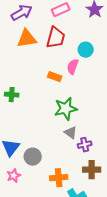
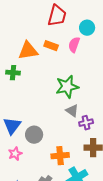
orange triangle: (27, 39) -> (28, 51), moved
orange rectangle: (55, 77) -> (51, 46), moved

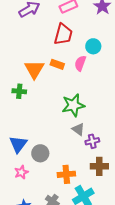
orange triangle: (28, 51) -> (34, 69), turned -50

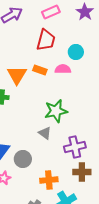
pink semicircle: (80, 63) -> (63, 69), turned 70
gray triangle: (78, 129) -> (45, 133), moved
purple cross: (92, 141) -> (75, 147), size x1.5

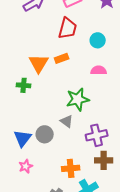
pink semicircle: (63, 69) -> (99, 70), moved
orange rectangle: (40, 70) -> (62, 58), turned -40
gray circle: (23, 159) -> (45, 134), moved

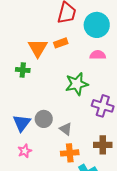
cyan circle: (98, 40) -> (97, 25), size x1.6
gray triangle: (67, 121) -> (66, 129), moved
purple cross: (97, 135) -> (103, 106), moved, turned 30

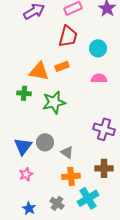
cyan circle: (97, 25) -> (98, 48), size x0.7
orange triangle: (38, 48) -> (39, 71), turned -50
green star: (77, 84) -> (54, 102), moved

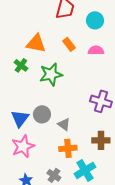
orange rectangle: (62, 66) -> (69, 44), moved, turned 72
green cross: (24, 93) -> (21, 65), turned 32
pink star: (26, 174) -> (23, 146), size x1.6

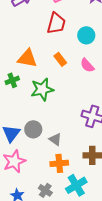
pink semicircle: (96, 50) -> (87, 65), turned -133
green cross: (21, 65) -> (12, 80), turned 32

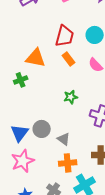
red trapezoid: (56, 23) -> (65, 36), moved
green star: (42, 89) -> (71, 97), moved, size x0.6

